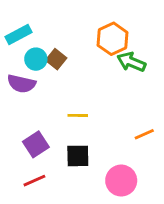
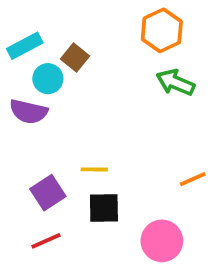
orange hexagon: (113, 39) -> (162, 30), moved
brown square: (56, 59) -> (75, 57), moved
yellow line: (78, 115) -> (94, 169), moved

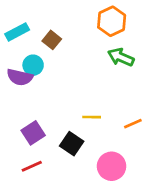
cyan circle: (48, 79) -> (33, 65), moved
yellow line: (94, 169) -> (92, 117), moved
black square: (104, 208) -> (72, 144), turned 35

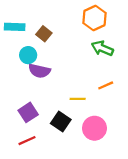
cyan rectangle: (17, 32) -> (15, 27), turned 30
purple semicircle: (20, 77) -> (39, 71), moved
orange line: (133, 124) -> (106, 85), moved
pink circle: (112, 166) -> (94, 128), moved

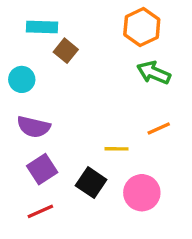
cyan rectangle: (15, 27) -> (42, 27), moved
cyan circle: (28, 55) -> (22, 79), moved
purple semicircle: (39, 71) -> (34, 127), moved

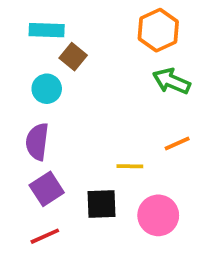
cyan circle: (22, 79) -> (47, 89), moved
purple semicircle: (34, 127) -> (37, 142), turned 84
black square: (91, 183) -> (102, 204), turned -36

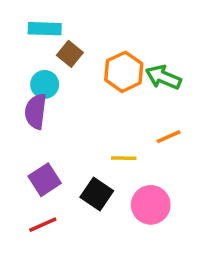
orange hexagon: (158, 30) -> (124, 72), moved
purple semicircle: (37, 142) -> (36, 111), moved
black square: (102, 204) -> (97, 194), turned 36

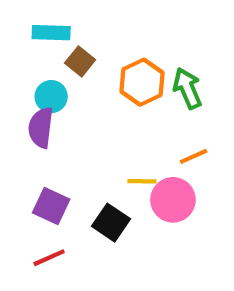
green arrow: (163, 77) -> (187, 88), turned 44
purple square: (45, 180) -> (51, 206), turned -32
pink circle: (151, 205) -> (173, 200), moved

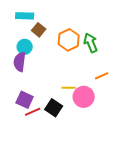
orange line: (194, 156) -> (102, 76), moved
red line: (49, 258) -> (33, 112), moved

